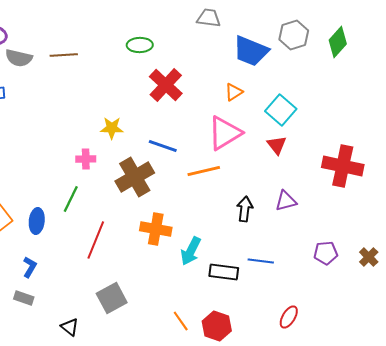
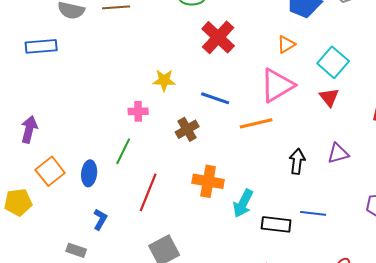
brown cross: (135, 177) -> (187, 129), size x0.6
blue L-shape: (30, 267) -> (100, 219), moved

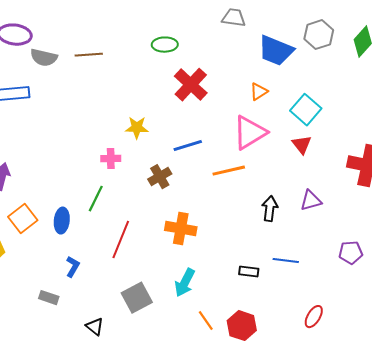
blue line: (215, 98) -> (188, 146), turned -36
cyan arrow: (243, 203) -> (185, 283), moved
black rectangle: (276, 224) -> (249, 272), size x0.7

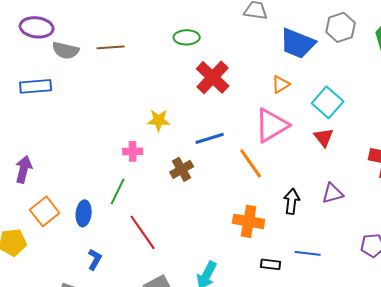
orange line: (229, 171) -> (251, 163), turned 68
orange cross: (181, 229) -> (249, 221), moved
red line: (121, 240) -> (143, 232), turned -57

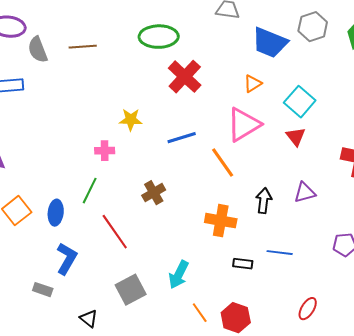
green ellipse: (187, 37) -> (159, 37), size x1.5
gray semicircle: (66, 50) -> (38, 50), turned 56
brown cross: (182, 169) -> (154, 193), moved
blue L-shape: (95, 259) -> (67, 259), size x1.5

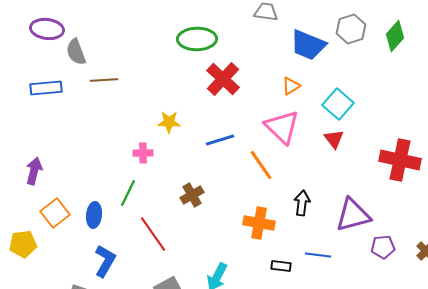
brown line: (83, 47) -> (104, 80), moved
pink triangle: (244, 125) -> (282, 127), turned -45
purple triangle: (305, 193) -> (353, 215), moved, size x1.6

